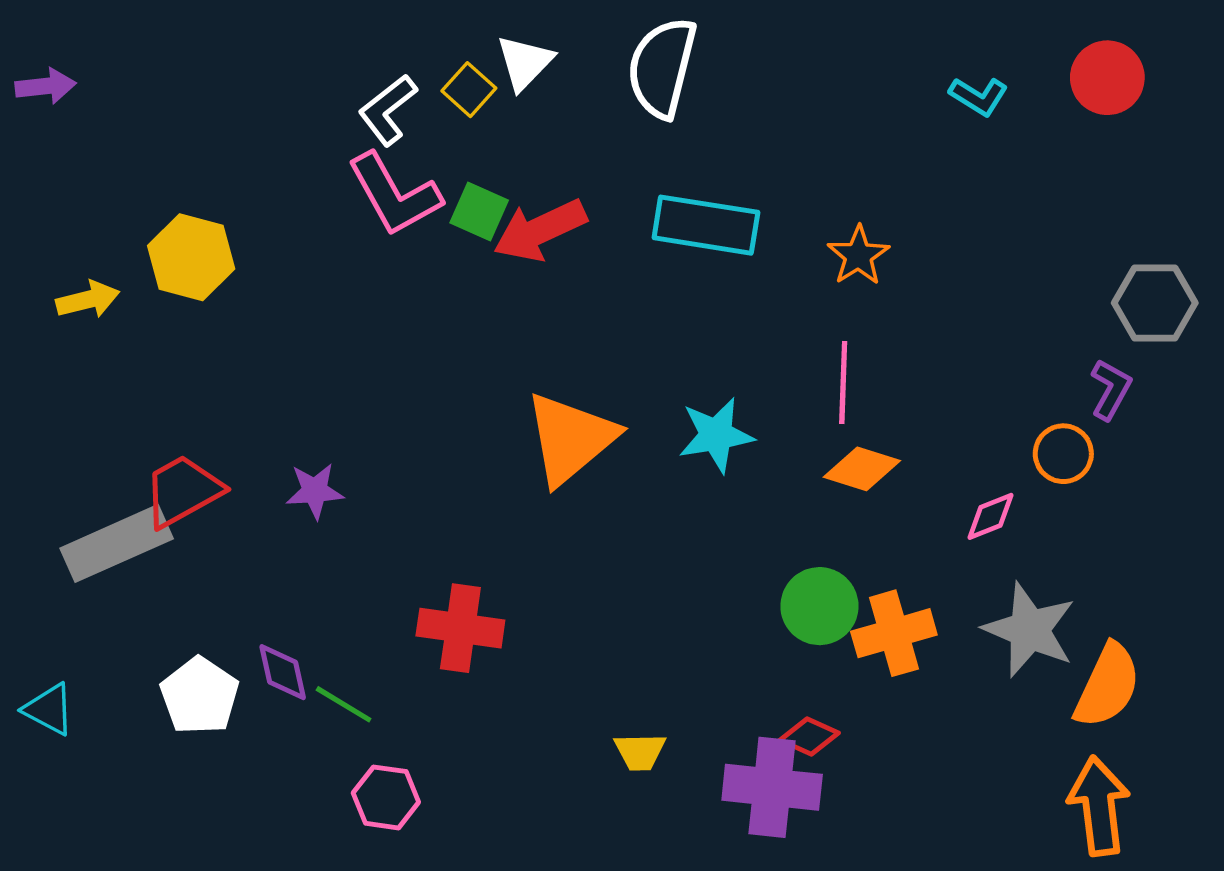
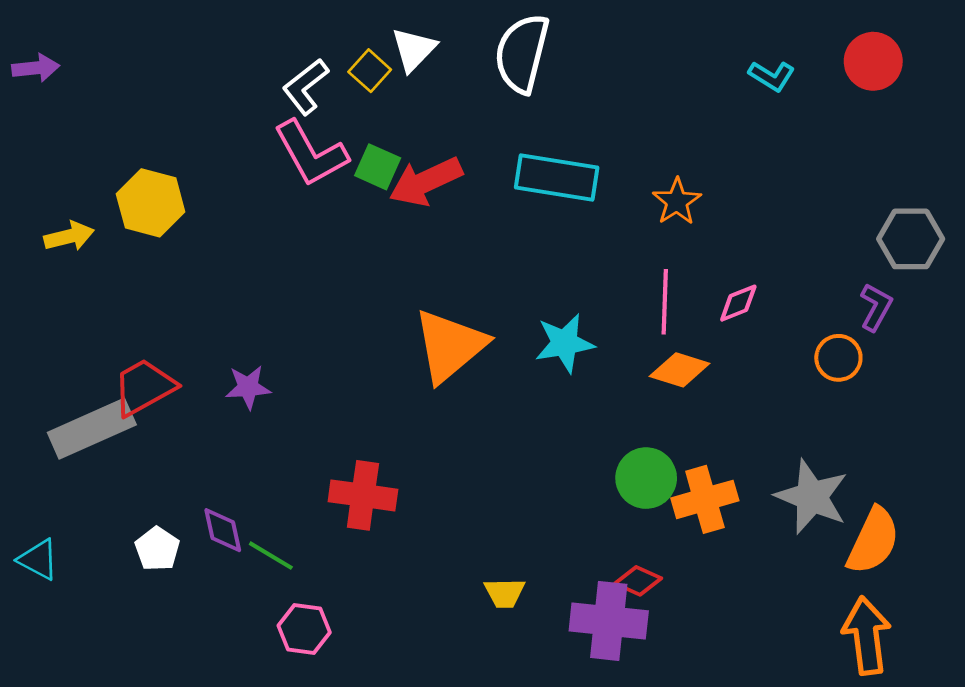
pink diamond: (990, 516) -> (738, 303), moved
white pentagon: (200, 696) -> (157, 549), size x0.7

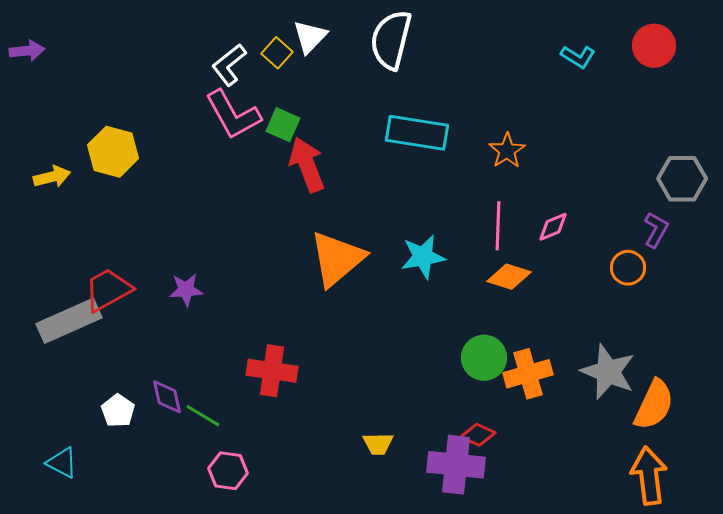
red arrow: (426, 182) -> (307, 165), moved, turned 94
cyan triangle: (38, 560) -> (62, 463), moved

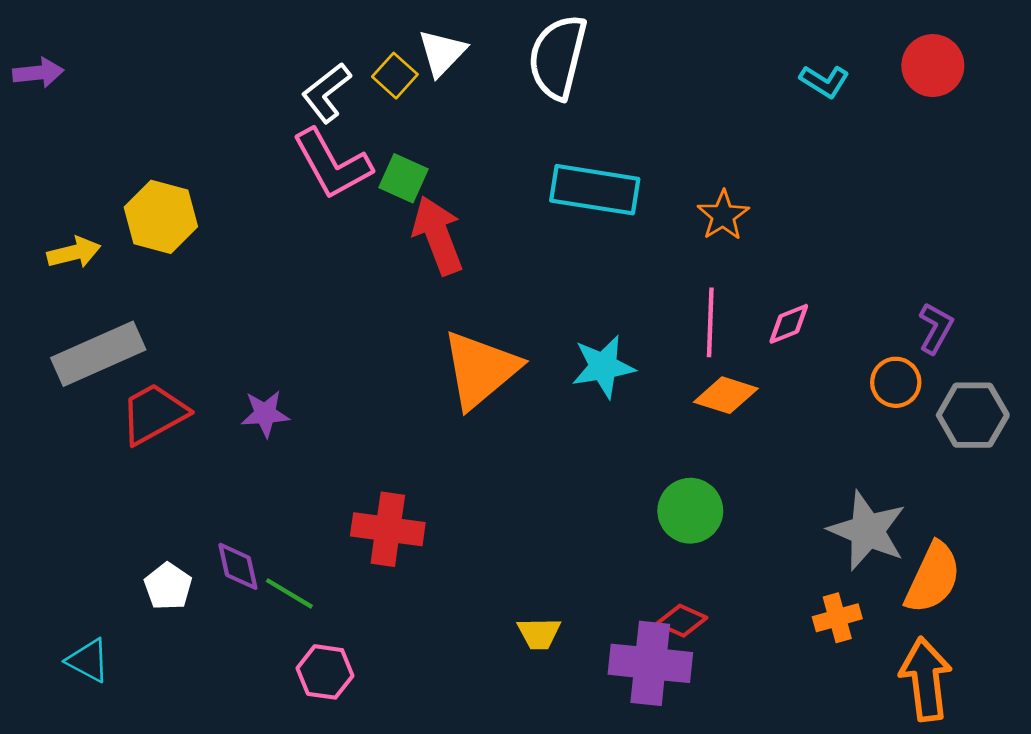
gray hexagon: (682, 179) -> (973, 415), moved
gray rectangle: (69, 321) -> (98, 354), moved
orange cross: (528, 374) -> (837, 618), moved, size x0.7

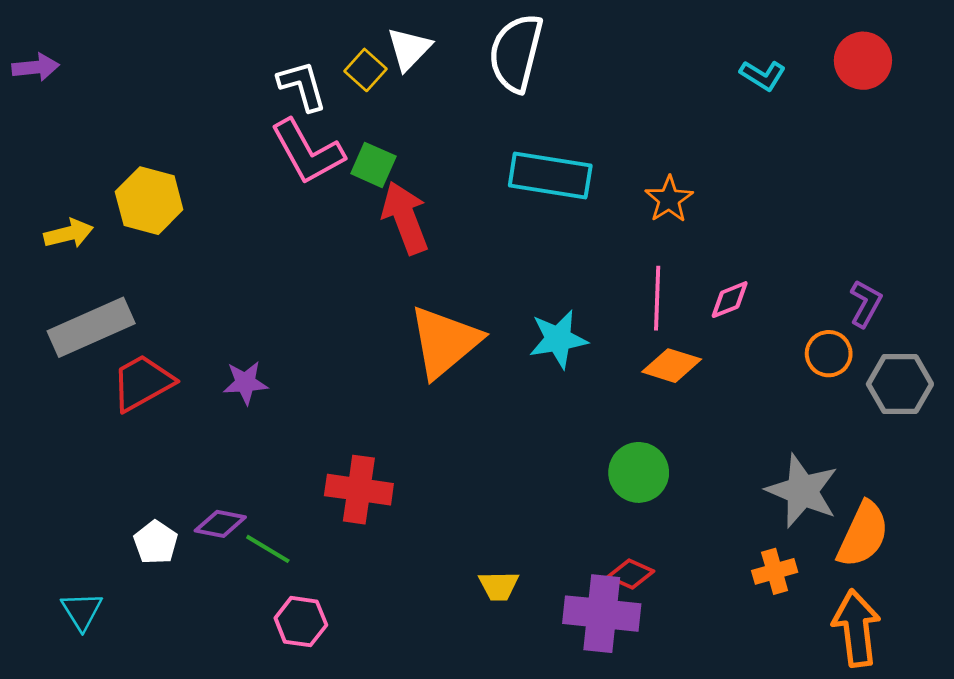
white L-shape: (326, 93) -> (302, 86), turned 112
purple diamond: (238, 566) -> (220, 524), turned -66
cyan triangle: (88, 661) -> (82, 611), turned 30

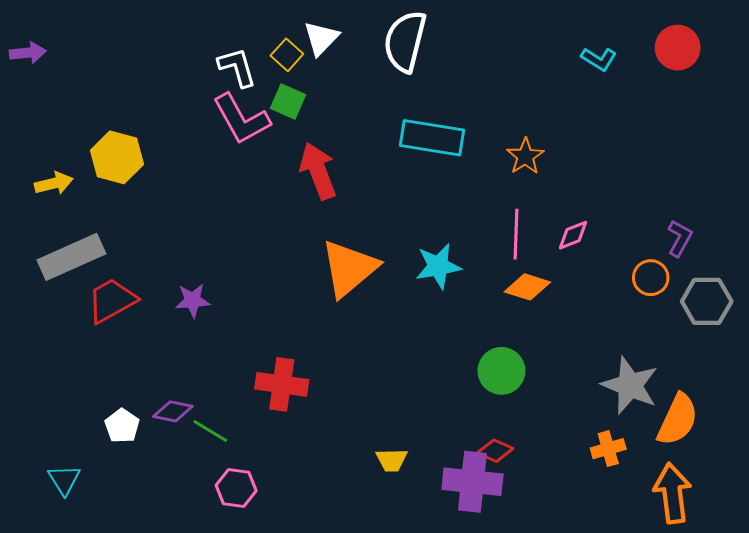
green square: (373, 165) -> (288, 101), moved

